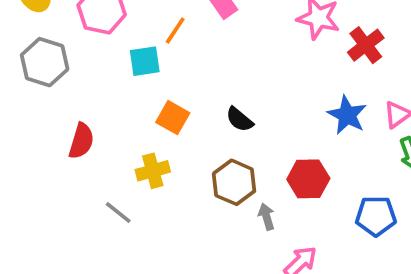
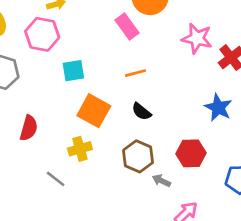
orange line: (175, 31) -> (135, 73), moved, turned 42
orange square: (173, 118) -> (94, 111), size x1.4
gray arrow: (266, 217) -> (161, 181), turned -48

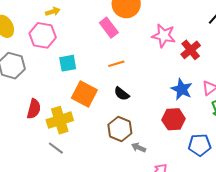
yellow cross: (80, 149) -> (60, 120), moved, size x1.4
red hexagon: (191, 153) -> (174, 119), moved

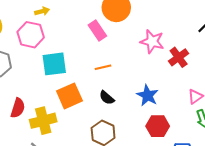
cyan square: (68, 63) -> (54, 64), size x1.4
blue star: (182, 89) -> (148, 95), moved
orange square: (84, 94) -> (69, 96), turned 35

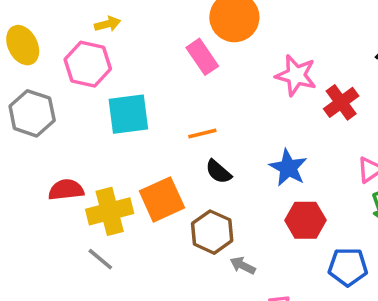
orange line: (103, 67) -> (202, 134), moved
orange square: (69, 96) -> (162, 199), moved
red semicircle: (18, 108) -> (66, 190), turned -114

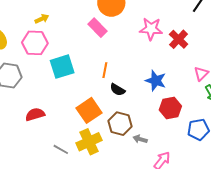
orange line: (202, 134) -> (105, 70), turned -56
yellow cross: (110, 211) -> (89, 142), moved

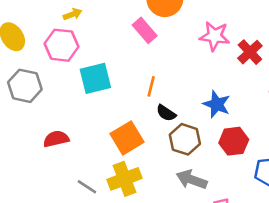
brown hexagon: (120, 124) -> (185, 139), moved
gray arrow: (140, 139) -> (192, 180), size x1.6

